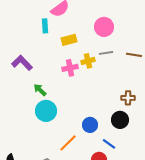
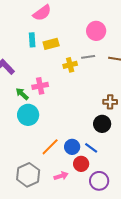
cyan rectangle: (45, 26) -> (32, 40), moved
pink circle: (104, 27) -> (96, 31), moved
pink cross: (70, 68) -> (40, 86), moved
blue circle: (90, 125) -> (72, 147), moved

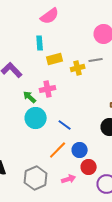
yellow rectangle: (51, 44) -> (55, 59), moved
blue line: (91, 148) -> (65, 125), moved

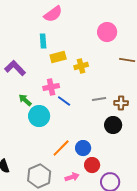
gray line: (96, 60) -> (99, 99), moved
green arrow: (30, 97) -> (25, 100), moved
blue line: (65, 125) -> (64, 101), moved

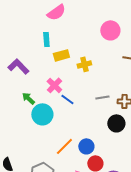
pink cross: (51, 87) -> (54, 85), turned -35

